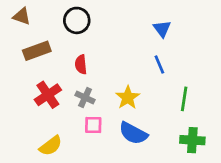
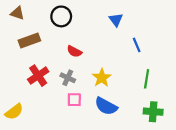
blue triangle: (162, 29) -> (116, 20), moved
red semicircle: (81, 64) -> (74, 51), moved, turned -56
blue line: (159, 64) -> (137, 45), moved
yellow semicircle: (51, 146) -> (14, 112), moved

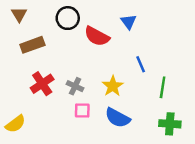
brown triangle: (17, 13) -> (19, 14), turned 40
blue line: (137, 45) -> (141, 64), moved
red semicircle: (74, 51) -> (97, 36), moved, size x1.5

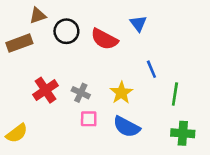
brown triangle: (19, 14) -> (38, 16), moved, turned 42
black circle: (68, 18) -> (66, 31), moved
brown rectangle: (32, 45) -> (19, 43), moved

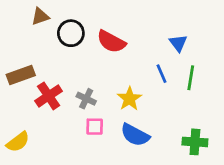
blue triangle: (138, 23) -> (178, 43), moved
brown rectangle: (19, 43) -> (21, 75), moved
green line: (175, 94) -> (191, 78), moved

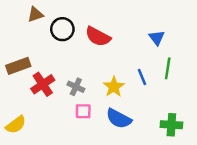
blue line: (161, 74) -> (142, 77), moved

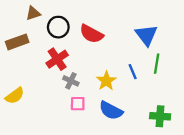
blue triangle: (157, 38) -> (146, 35), size x1.5
brown rectangle: (18, 66) -> (17, 42), moved
red cross: (43, 84) -> (57, 59), moved
yellow semicircle: (16, 125) -> (15, 96), moved

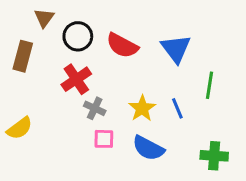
brown triangle: (33, 13) -> (44, 18), turned -35
blue triangle: (146, 35) -> (176, 49), moved
brown rectangle: (17, 42) -> (23, 56), turned -55
blue line: (133, 72) -> (177, 108), moved

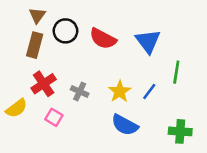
brown rectangle: (23, 56) -> (35, 45), moved
red cross: (76, 79) -> (44, 84), moved
blue line: (177, 108) -> (149, 91), turned 60
pink square: (104, 139) -> (54, 117), moved, turned 30

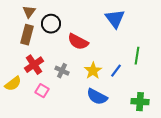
red semicircle: (103, 39) -> (78, 42), moved
blue triangle: (148, 41) -> (115, 19), moved

